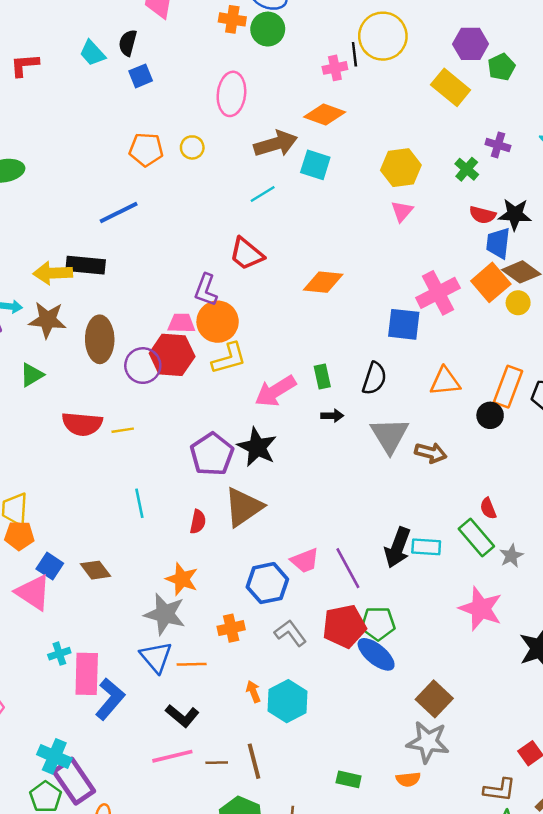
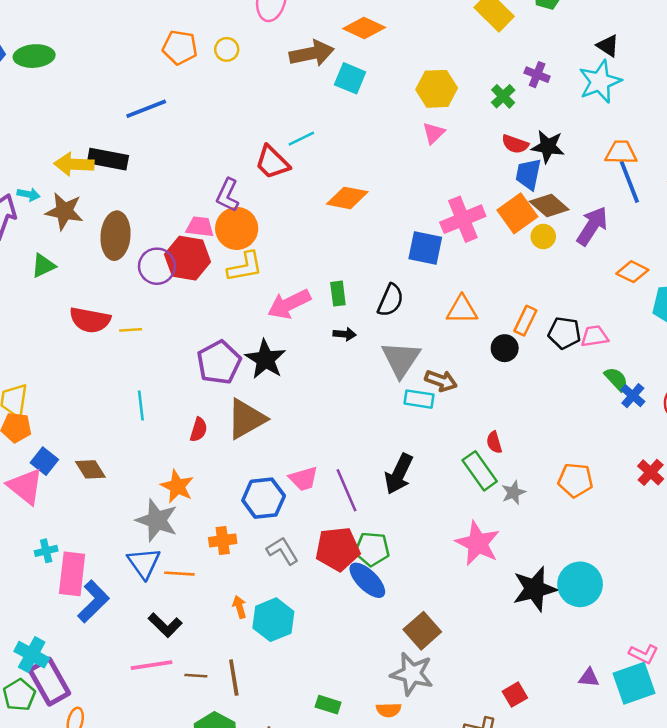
cyan line: (263, 194) -> (301, 139), moved
orange rectangle: (508, 387) -> (525, 321), size x0.7
cyan rectangle: (426, 547) -> (419, 399), moved

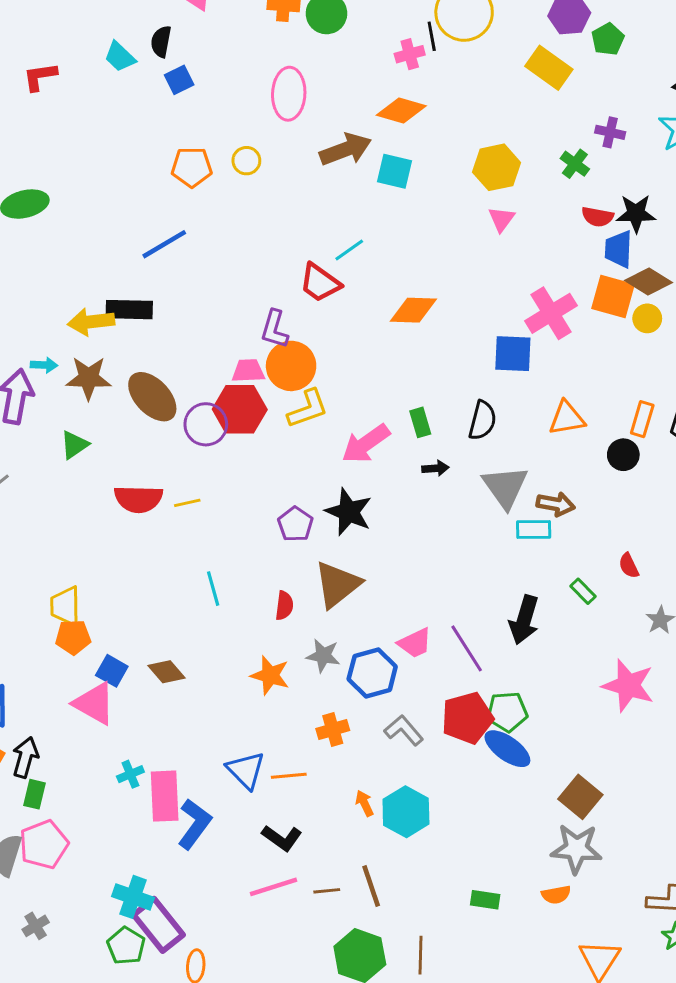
orange square: (517, 213) -> (613, 297), turned -30
brown ellipse: (116, 236) -> (152, 397), turned -39
purple pentagon: (219, 362) -> (295, 524), size x0.7
green rectangle: (480, 471) -> (583, 591), moved, size x0.6
gray star: (157, 520) -> (323, 656), moved, size x0.7

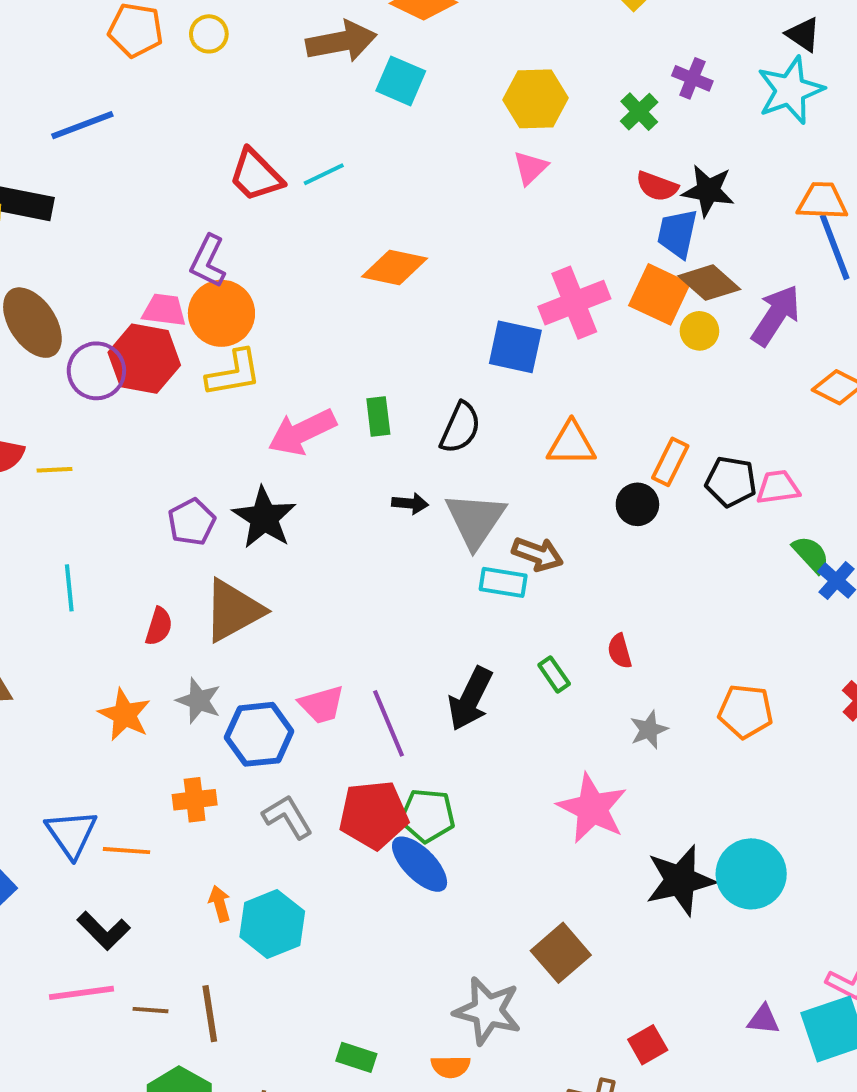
red trapezoid: (320, 283) -> (256, 175), moved
black arrow: (436, 468) -> (410, 503), moved
brown square: (580, 797) -> (561, 953), moved

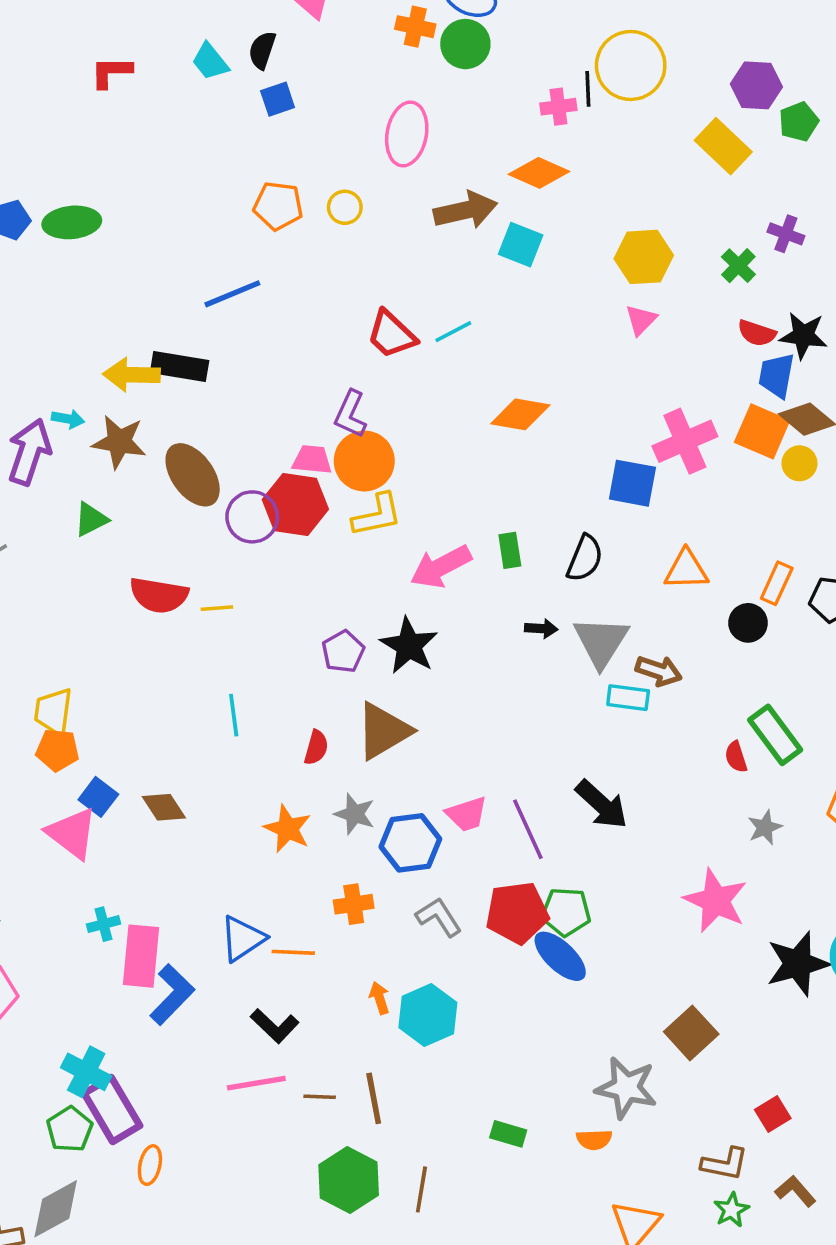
green rectangle: (554, 674) -> (775, 735), moved, size x1.8
black arrow: (470, 699) -> (602, 804), turned -72
blue triangle: (71, 834) -> (243, 939), turned 33

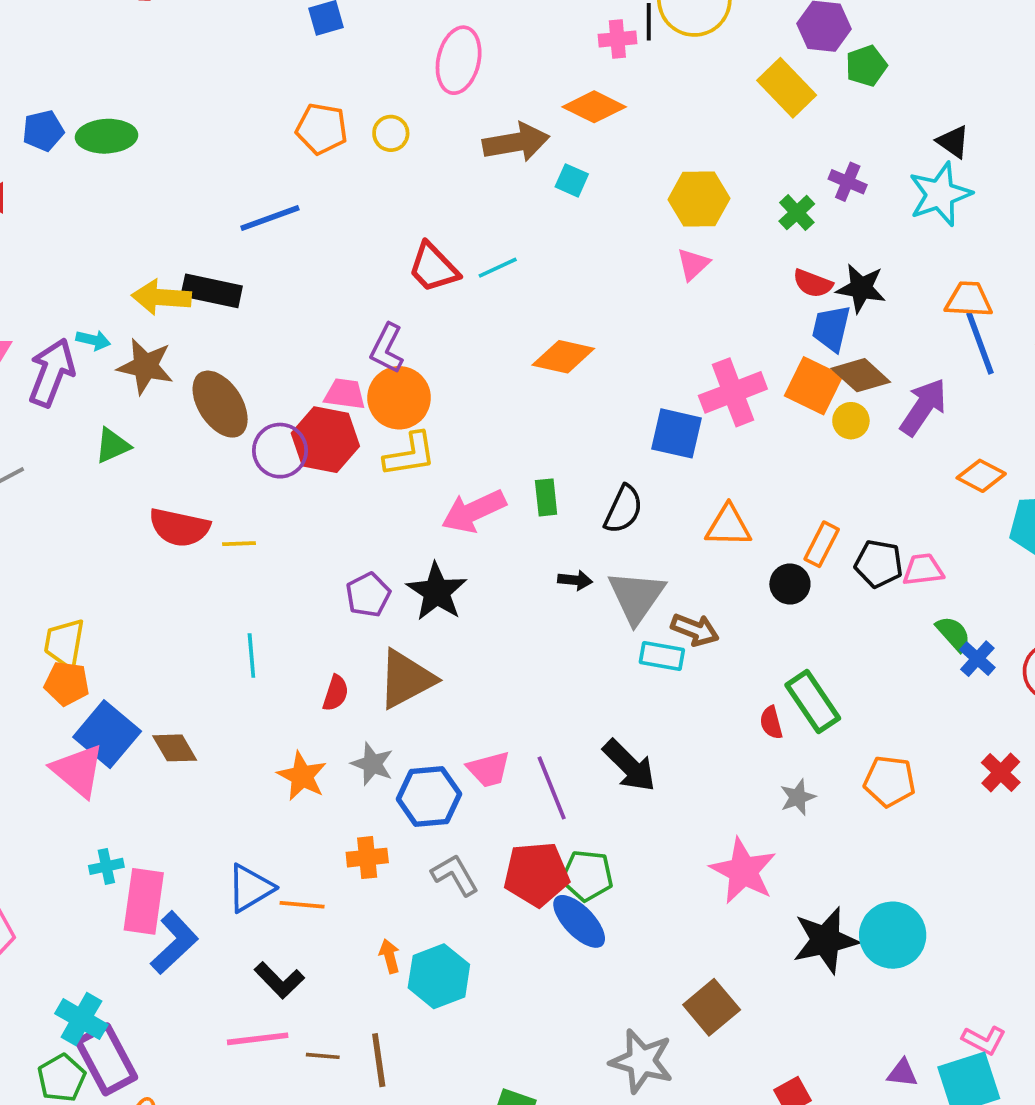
cyan square: (521, 245) -> (572, 180), size x0.7
blue square: (98, 797) -> (107, 734), size x1.6

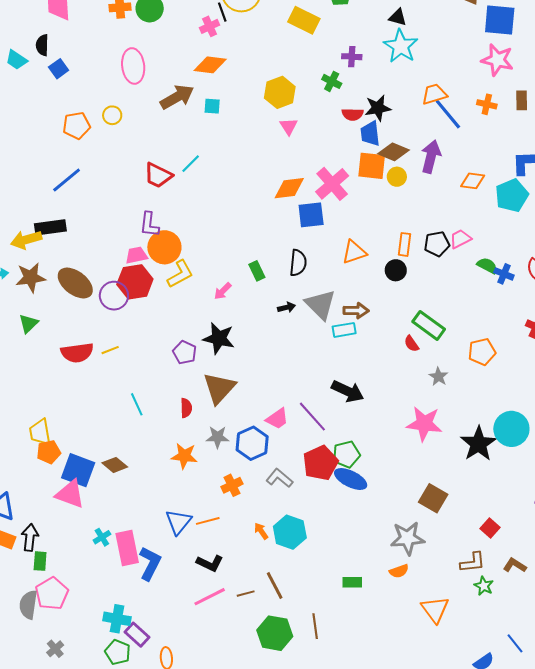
orange diamond: (563, 357) -> (289, 188), moved
pink arrow: (474, 511) -> (223, 291), size x0.6
purple rectangle: (106, 1059) -> (137, 635), size x0.7

